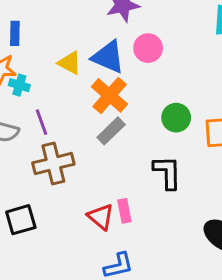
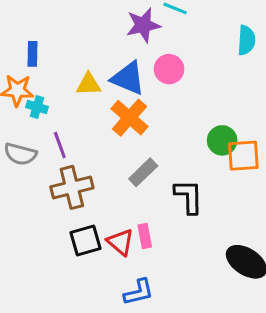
yellow triangle: (70, 63) -> (89, 84), turned -30
green circle: (176, 118) -> (222, 140), moved
gray rectangle: (111, 131) -> (143, 172), moved
black square: (21, 220) -> (86, 241), moved

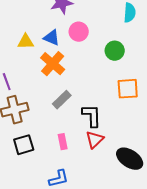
blue triangle: (128, 78) -> (52, 38), size x0.7
green circle: (222, 140) -> (115, 51), moved
red triangle: (120, 242) -> (95, 140), moved, turned 36

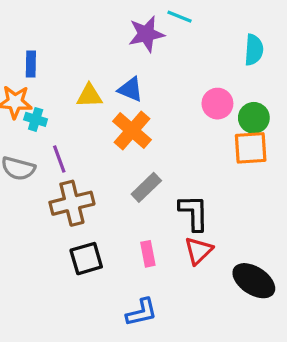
pink circle: (79, 32) -> (217, 104), moved
green circle: (115, 51) -> (254, 118), moved
orange square: (128, 89) -> (251, 148), moved

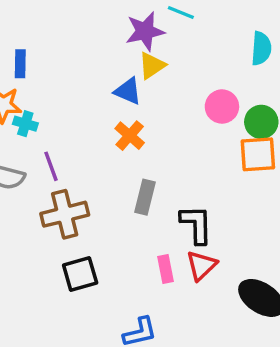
yellow triangle: (89, 96) -> (152, 66), moved, turned -32
orange cross: (132, 130) -> (130, 136), size x0.7
gray rectangle: (146, 187) -> (145, 197), turned -32
pink rectangle: (148, 254) -> (166, 269), moved

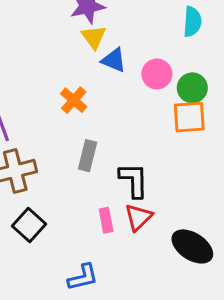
yellow triangle: (152, 66) -> (94, 37), turned -32
blue triangle: (128, 91) -> (114, 60), moved
black square: (80, 274) -> (29, 225), turned -32

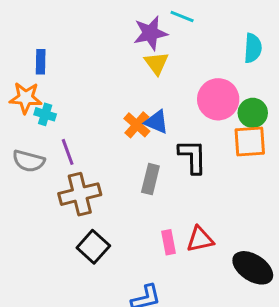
blue triangle: (114, 60) -> (156, 122), moved
pink circle: (157, 74) -> (218, 99), size x1.4
black L-shape: (134, 180) -> (193, 156), moved
red triangle: (138, 217) -> (200, 239), turned 32

